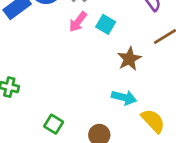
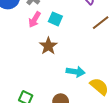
brown star: (129, 59) -> (48, 46), moved

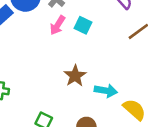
brown star: (48, 46) -> (75, 76), moved

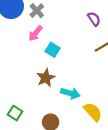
cyan square: (83, 25) -> (53, 50), moved

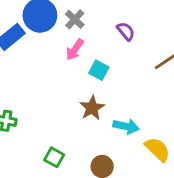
purple semicircle: (94, 19) -> (126, 31), moved

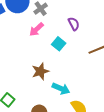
cyan square: (99, 70) -> (59, 44), moved

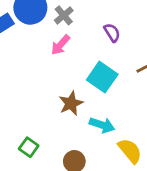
cyan square: (59, 44) -> (102, 77), moved, size x1.5

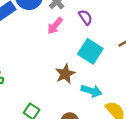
purple semicircle: (112, 33) -> (85, 17), moved

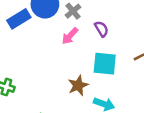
cyan square: (90, 51) -> (105, 64), turned -30

